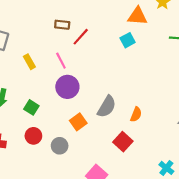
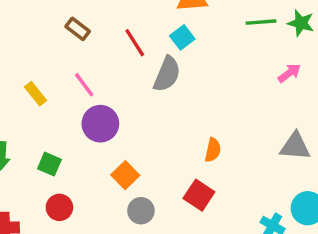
brown rectangle: (62, 25) -> (78, 29), turned 40
red line: (81, 37) -> (135, 43), moved, turned -66
gray semicircle: (107, 107) -> (167, 74), moved
gray circle: (60, 146) -> (141, 211), moved

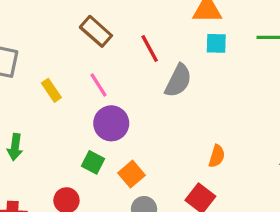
brown rectangle: (78, 29) -> (96, 31), size x1.4
cyan square: (182, 37) -> (216, 43), moved, turned 35
green square: (49, 164) -> (93, 162), moved

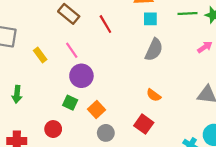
gray semicircle: (178, 81) -> (154, 50), moved
orange semicircle: (217, 156) -> (154, 95), turned 112

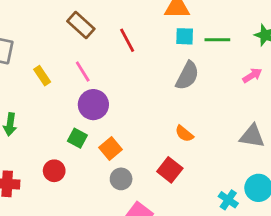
green line: (188, 13) -> (217, 40), moved

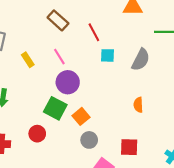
cyan square: (185, 36) -> (108, 55), moved
orange semicircle: (184, 134) -> (138, 105), turned 48
green square: (77, 138) -> (55, 108), size x1.5
red square: (170, 170) -> (129, 147), moved, turned -36

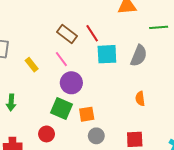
brown rectangle: (58, 20) -> (67, 34), moved
cyan square: (108, 55) -> (107, 54), size x1.5
orange square: (81, 116) -> (87, 114), turned 35

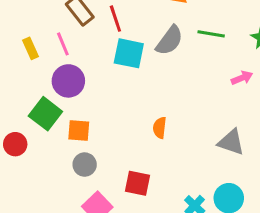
gray semicircle: (139, 56) -> (170, 41), moved
yellow rectangle: (32, 65) -> (30, 48), moved

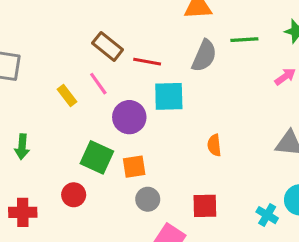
red line: (115, 19) -> (147, 62), moved, turned -48
cyan square: (129, 53) -> (169, 96), moved
purple circle: (68, 81) -> (129, 117), moved

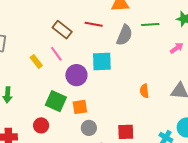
red line: (147, 62) -> (94, 24), moved
orange semicircle: (214, 145) -> (144, 91), moved

